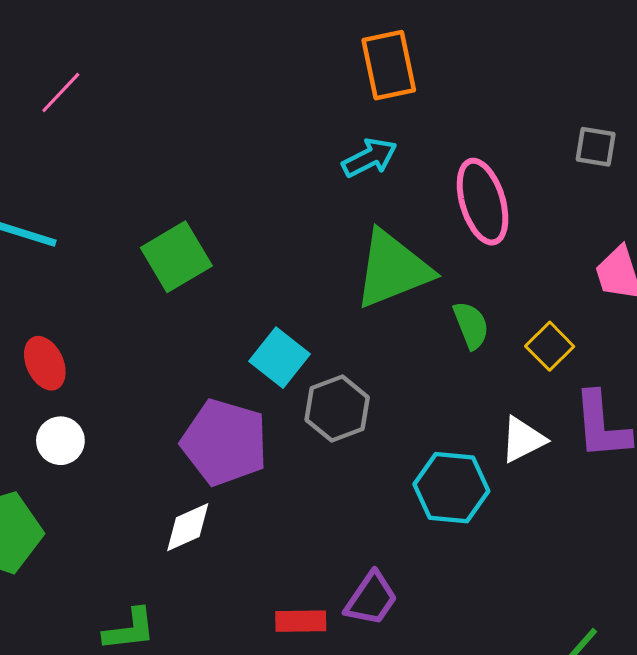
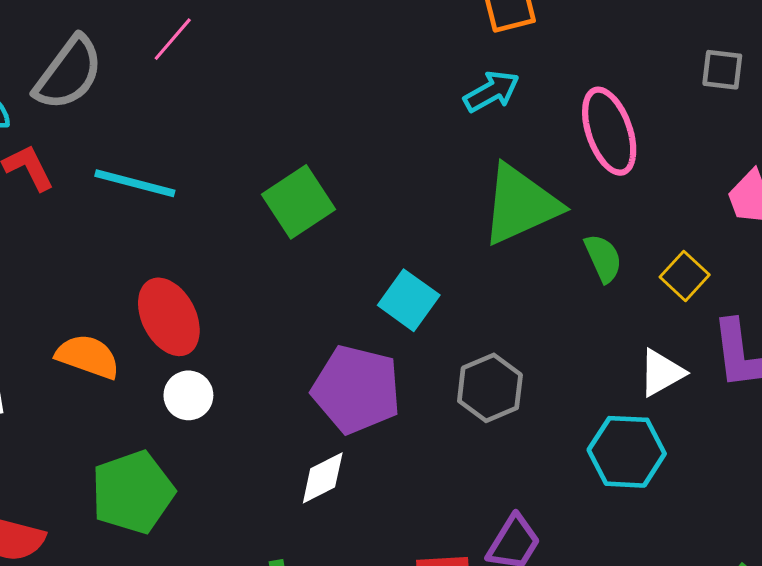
red ellipse: (45, 363) -> (169, 317), size x1.4
gray hexagon: (337, 409) -> (490, 388), moved
cyan hexagon: (451, 488) -> (627, 452), moved

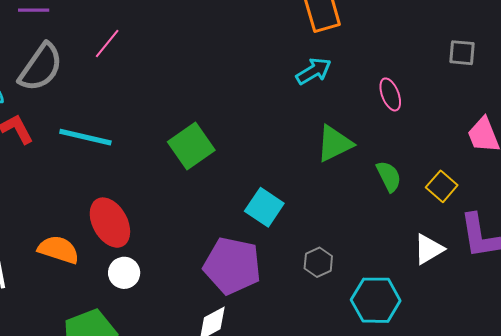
pink ellipse: (609, 131) -> (390, 94), size x0.6
green triangle: (520, 205) -> (334, 143), size x0.7
gray hexagon: (490, 388) -> (318, 262), size x0.7
cyan hexagon: (627, 452) -> (376, 300), moved

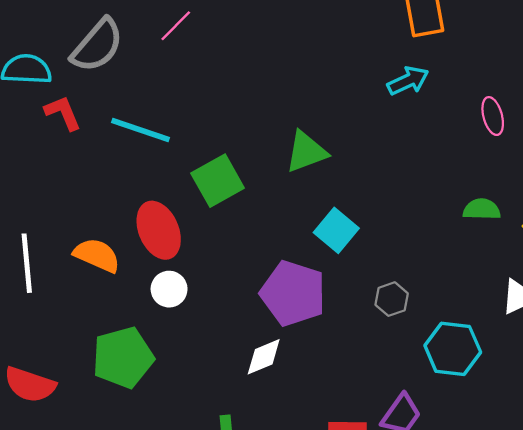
green triangle: (334, 143) -> (306, 152), moved
green square: (191, 146) -> (218, 181), moved
green semicircle: (389, 176) -> (482, 209), turned -68

